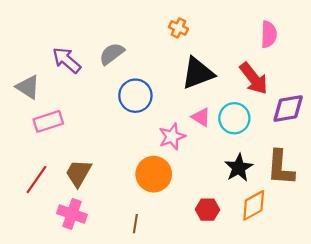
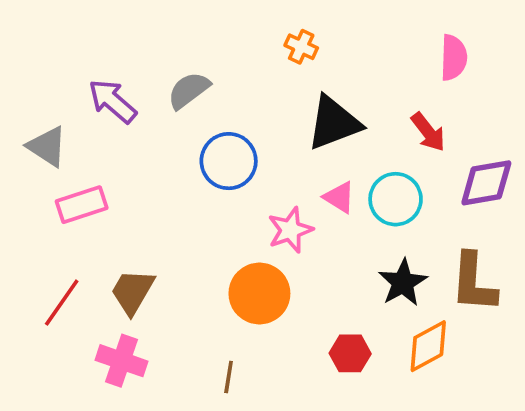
red arrow: (254, 78) -> (428, 132), size x0.7

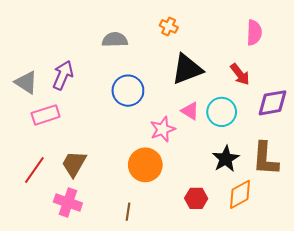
gray semicircle: (189, 90) -> (115, 40), moved, turned 35
purple arrow: (112, 101) -> (63, 75), moved, turned 72

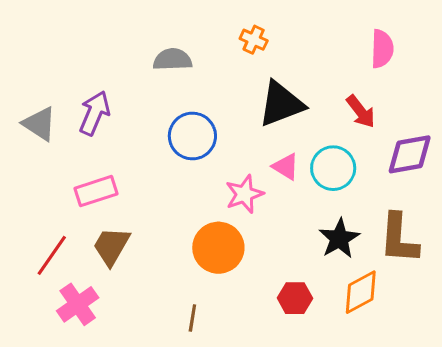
pink rectangle: (46, 115) -> (96, 191), moved
pink cross: (68, 203) -> (78, 304), moved, turned 36

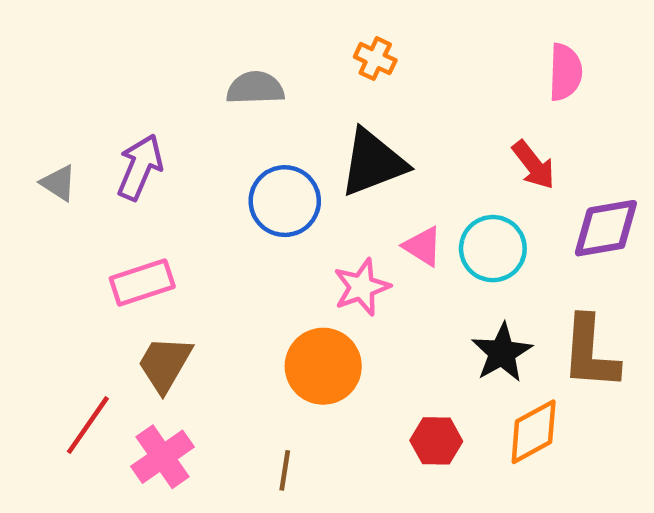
black triangle: (281, 104) -> (373, 163), moved
gray triangle: (39, 124) -> (58, 183), size x0.7
red line: (52, 255) -> (88, 425), moved
pink cross: (78, 304) -> (163, 457), moved

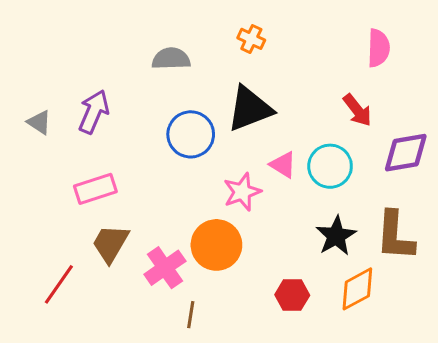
pink cross: (163, 457) -> (165, 268), moved

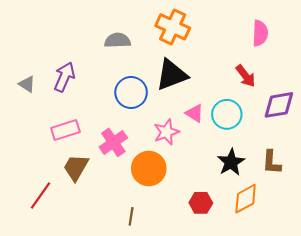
orange cross: (251, 39) -> (173, 27), size x1.8
brown L-shape: (395, 236) -> (272, 162), size x0.7
pink cross: (165, 268) -> (113, 142), moved

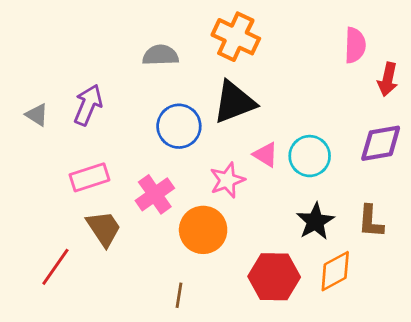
red arrow: (246, 76) -> (388, 79), moved, turned 50
brown trapezoid: (76, 167) -> (104, 228), turned 116
red hexagon: (201, 203) -> (274, 277), size x1.6

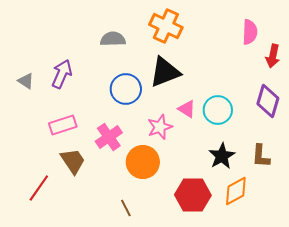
purple diamond: (381, 143) -> (268, 101), turned -64
brown line: (179, 295) -> (126, 208), turned -36

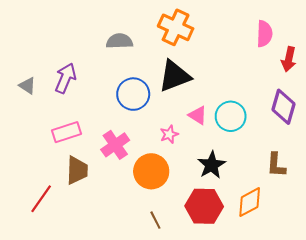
pink star: (160, 127) -> (169, 134), size x0.7
black star: (222, 156) -> (212, 165), moved
brown trapezoid: (73, 161) -> (77, 170), turned 36
brown line: (126, 208) -> (155, 220), moved

